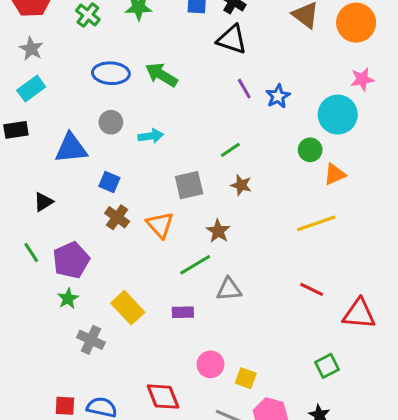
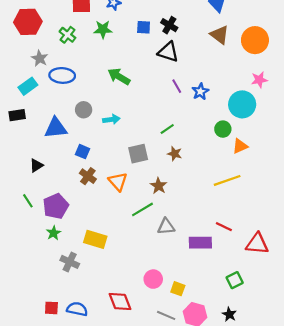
gray star: (31, 49) -> (40, 58), moved
blue ellipse: (111, 73) -> (62, 75), moved
yellow rectangle: (128, 308) -> (95, 239), turned -30
purple rectangle: (183, 312) -> (200, 243), moved, size x1.5

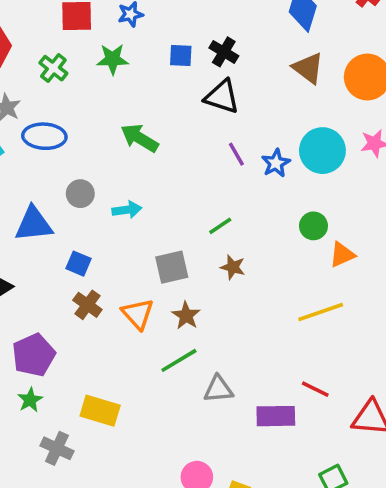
cyan circle: (242, 104) -> (322, 151), moved
brown star: (159, 186) -> (186, 316), moved

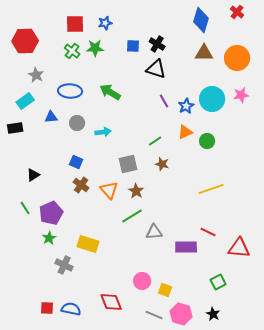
green cross: (53, 68) -> (72, 51), moved
brown triangle: (308, 68) -> (204, 53), turned -36
blue ellipse: (44, 136) -> (70, 91), moved
blue triangle: (34, 224) -> (51, 117), moved, size x0.6
orange triangle: (342, 255) -> (185, 132), moved

